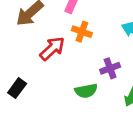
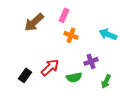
red arrow: (52, 49) -> (50, 67), moved

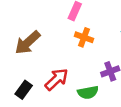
brown arrow: (34, 22) -> (28, 43), moved

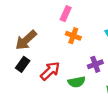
black rectangle: (24, 90) -> (23, 64), moved

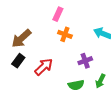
green semicircle: (77, 82) -> (76, 85), moved

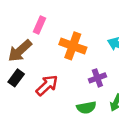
pink rectangle: (58, 14) -> (40, 25), moved
orange cross: (65, 34) -> (73, 46), size x1.5

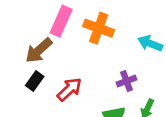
pink rectangle: (40, 25) -> (61, 21), size x1.5
orange cross: (73, 46) -> (99, 28), moved

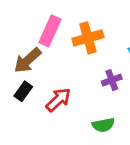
orange cross: (99, 28) -> (88, 38), turned -36
purple cross: (126, 81) -> (112, 80), moved

